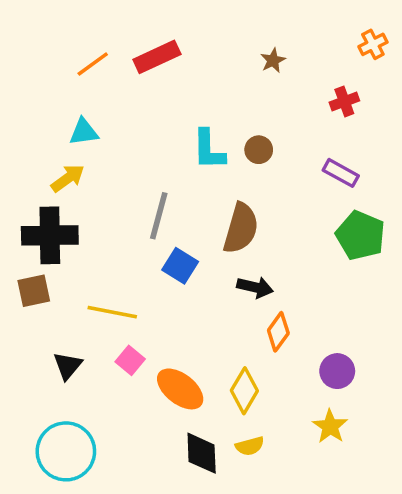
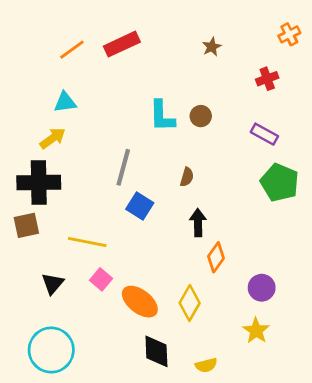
brown semicircle: (241, 228) -> (187, 177), size x0.5
black arrow: (255, 287) -> (198, 223), turned -104
yellow semicircle: (250, 446) -> (206, 365), moved

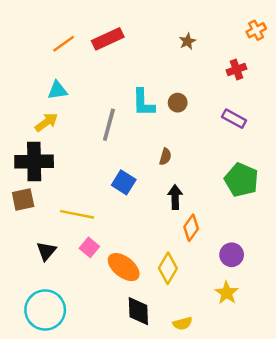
gray line: (123, 167) -> (109, 125), moved
green pentagon: (280, 183) -> (241, 180), moved

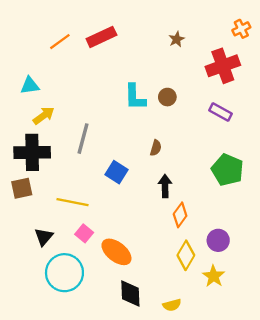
red cross: (237, 70) -> (223, 66), size x1.8
cyan triangle: (57, 90) -> (30, 85), moved
gray line: (109, 125) -> (83, 139), moved
yellow diamond: (168, 268) -> (186, 255), moved
cyan circle: (45, 310) -> (64, 273), moved

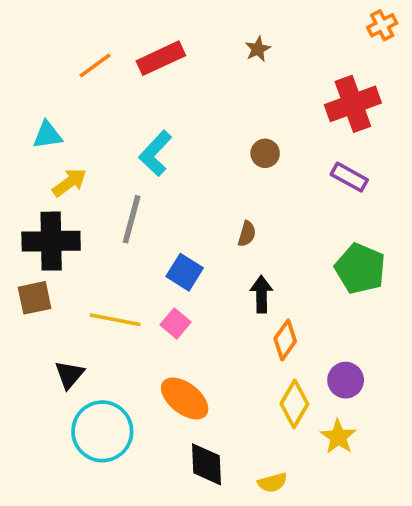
orange cross: (241, 29) -> (382, 25), moved
brown star: (177, 39) -> (258, 49), moved
cyan L-shape: (135, 97) -> (155, 153), moved, turned 44
pink square: (84, 233) -> (175, 323), moved

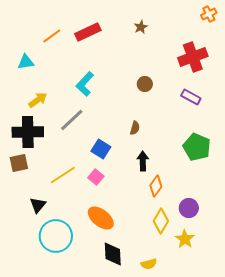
cyan triangle: (47, 135) -> (26, 62), moved
gray line: (132, 219) -> (72, 120), turned 32
yellow line: (115, 320) -> (63, 175), turned -44

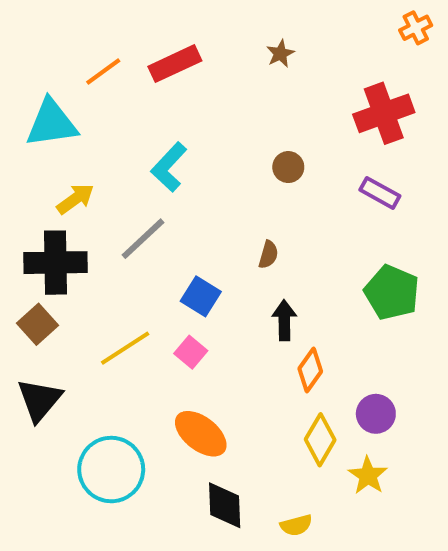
cyan triangle: (26, 62) -> (51, 123), size x1.6
brown square: (19, 163) -> (38, 324), turned -30
black triangle: (38, 205) -> (40, 400), moved, size x1.4

